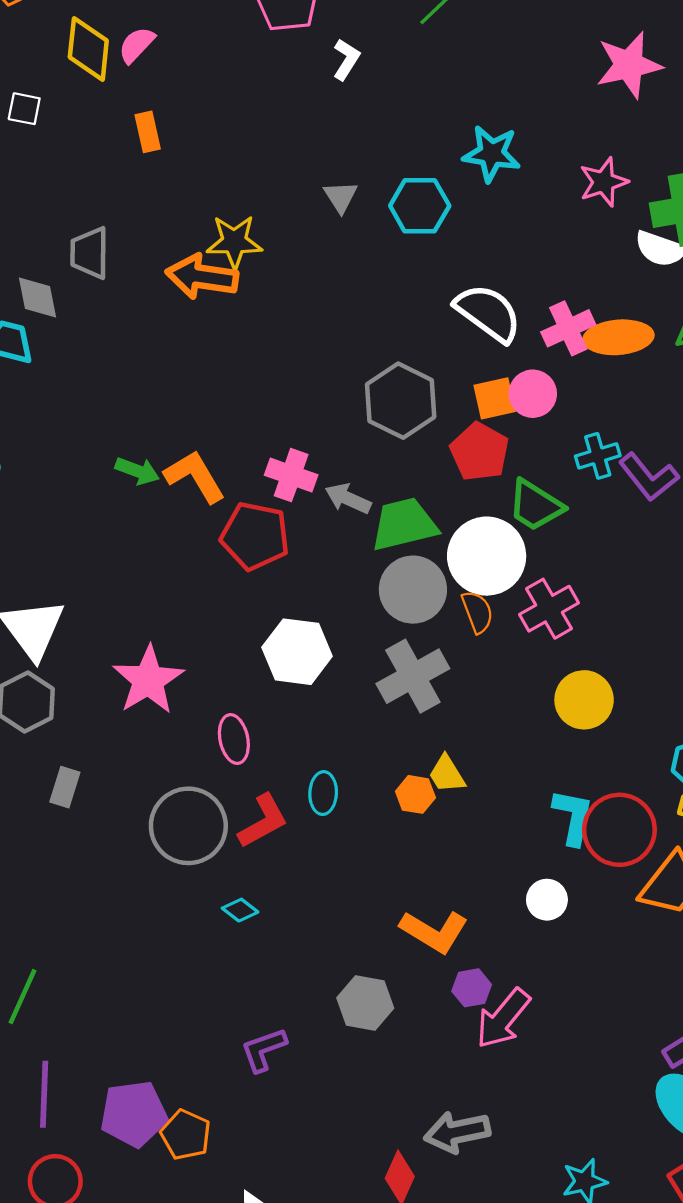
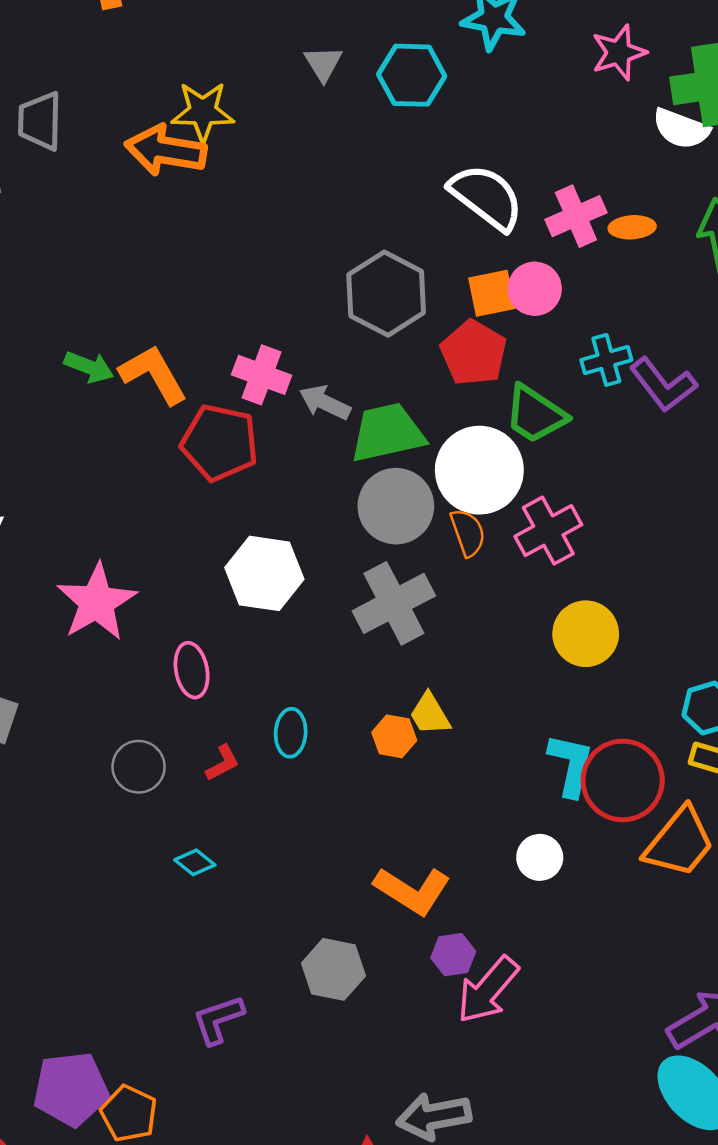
orange ellipse: (618, 337) -> (632, 227), size x0.6
red L-shape: (263, 821) -> (223, 763), size x0.6
gray circle: (188, 826) -> (139, 767), size x0.6

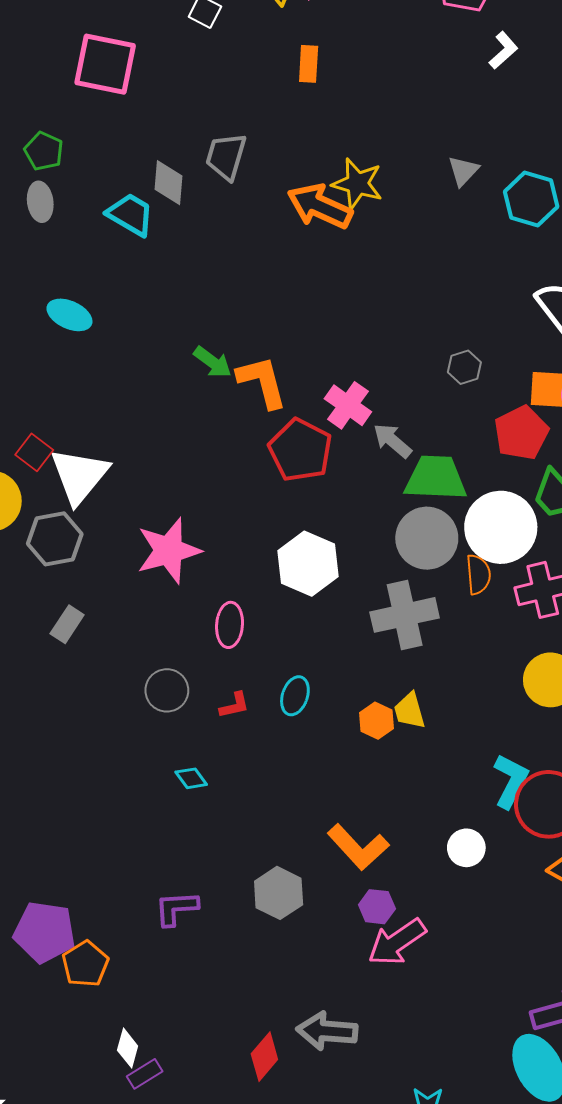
gray hexagon: (386, 294) -> (464, 367), size x0.5

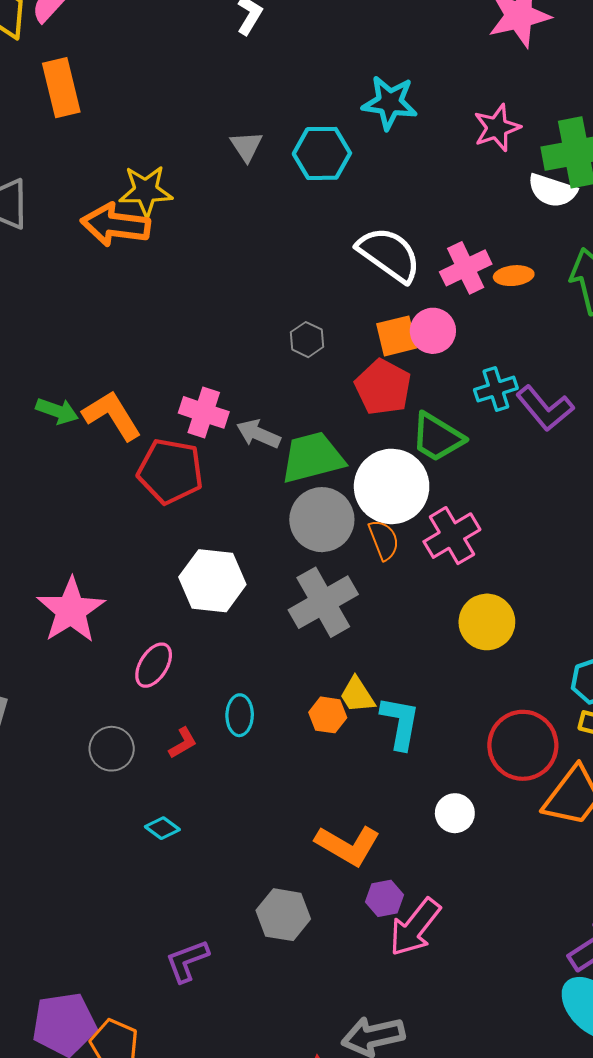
orange rectangle: (309, 64) -> (61, 88), size x1.5
pink ellipse: (230, 625) -> (154, 665), turned 45
cyan L-shape: (511, 781) -> (400, 723), moved

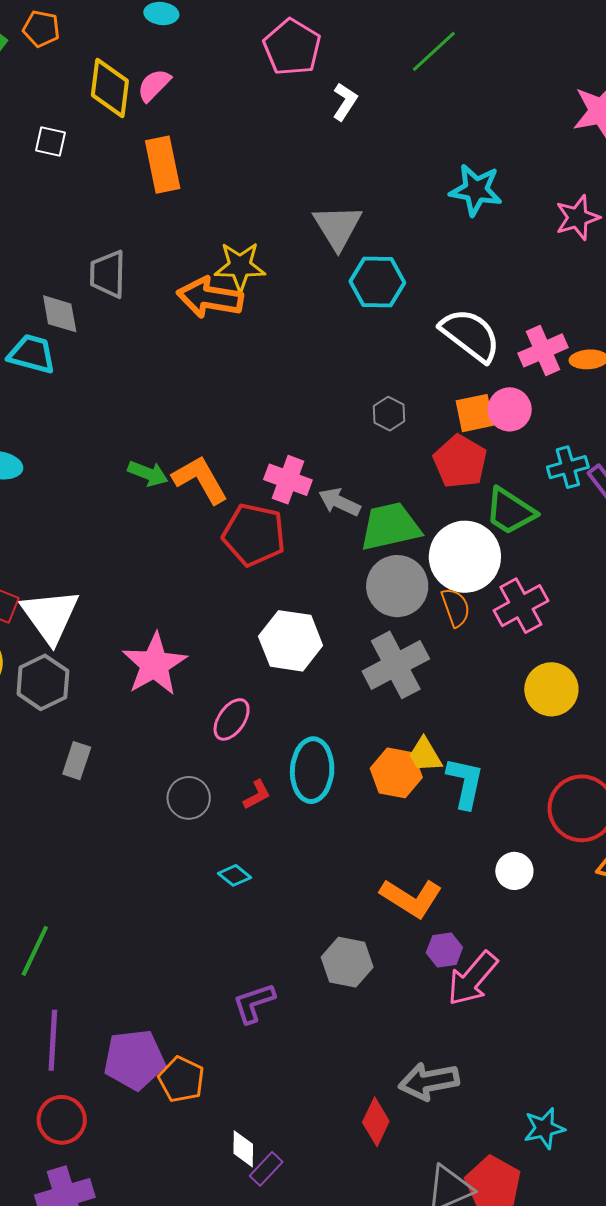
gray triangle: (246, 146) -> (338, 227), size x1.6
cyan hexagon: (322, 153) -> (377, 282), moved
cyan ellipse: (240, 715) -> (312, 770), size x1.6
orange hexagon: (328, 715) -> (396, 773), size x1.4

